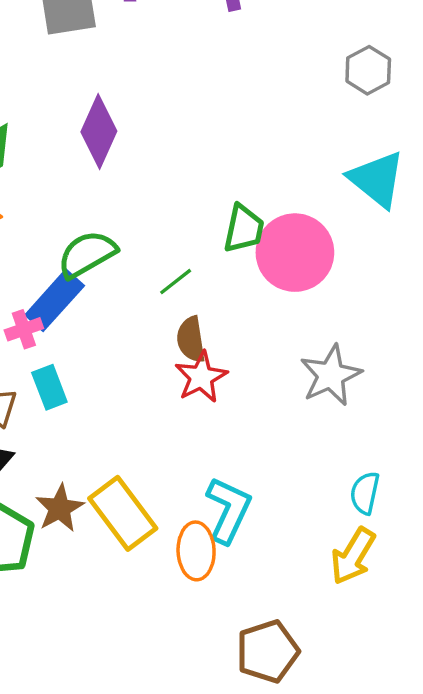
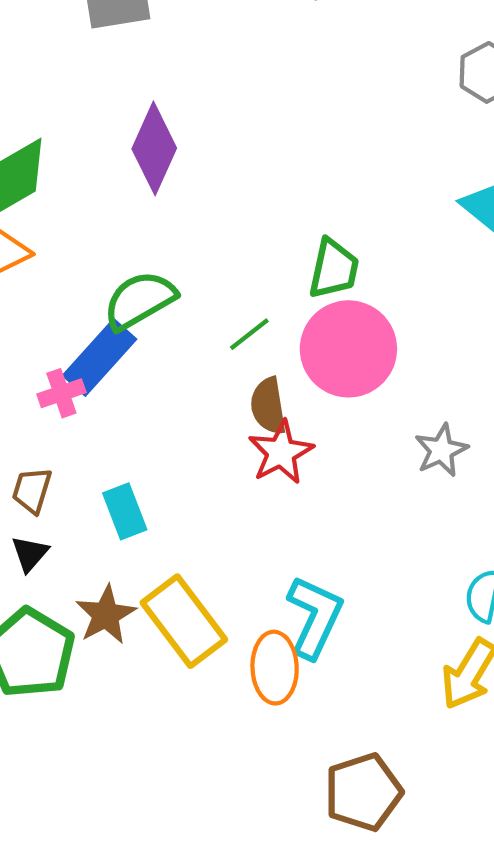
pink circle: (295, 253) -> (348, 349), moved
gray star: (331, 375) -> (441, 450), size x0.7
cyan rectangle: (49, 387) -> (125, 511), moved

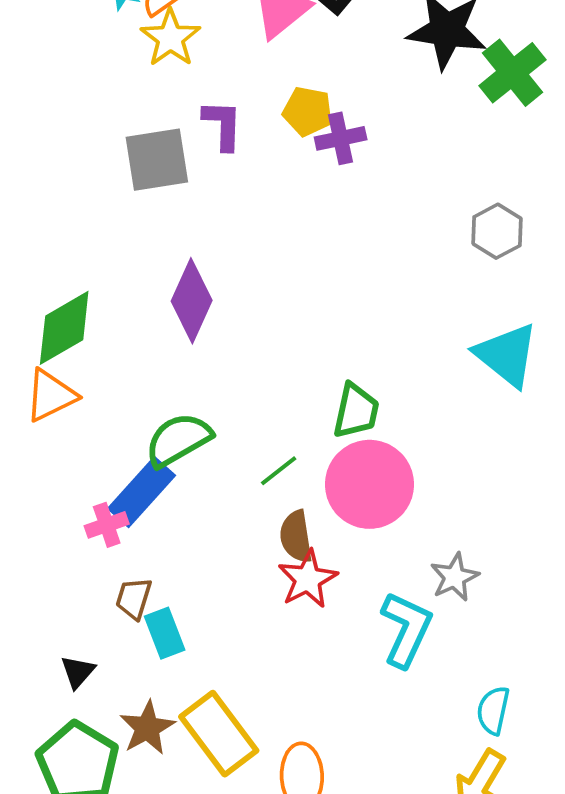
brown trapezoid: (32, 490) -> (134, 598), moved
cyan L-shape: (315, 617) -> (406, 629), moved

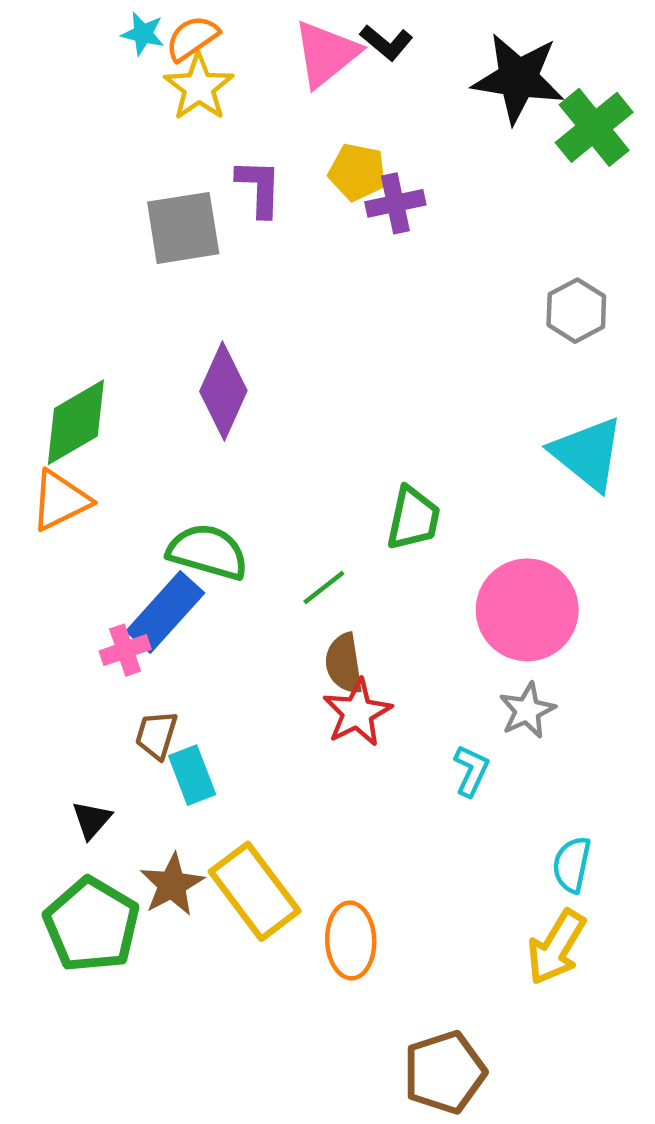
green semicircle: (178, 440) -> (208, 552), turned 46
pink circle: (370, 484) -> (527, 610), moved
cyan L-shape: (406, 629) -> (471, 771), size x0.6

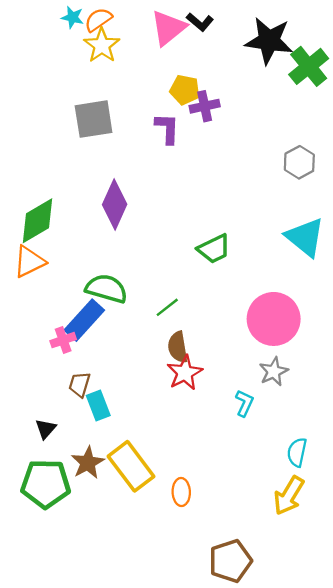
purple L-shape: (259, 188) -> (167, 128), moved
green trapezoid: (413, 518) -> (214, 249), moved, turned 52
green pentagon: (92, 925) -> (46, 484), turned -30
orange ellipse: (351, 940) -> (181, 492), size x0.7

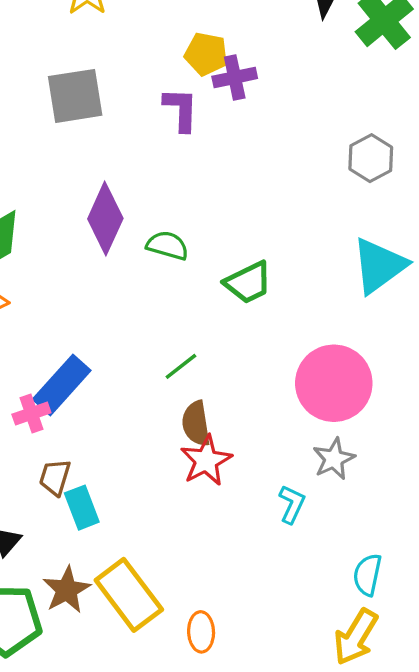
cyan triangle: (305, 237) -> (379, 266), turned 45
green semicircle: (106, 289) -> (167, 245), moved, size x0.7

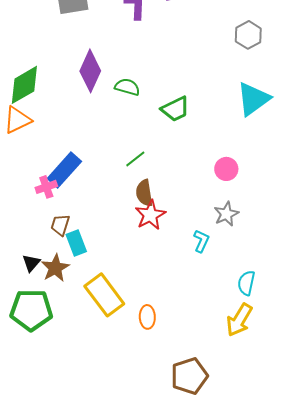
pink circle: (334, 383) -> (226, 169), size x0.5
brown star: (67, 590) -> (55, 268), moved

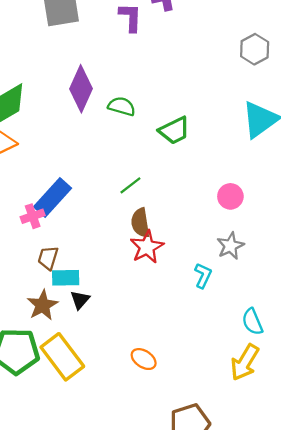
cyan rectangle: (76, 243) -> (66, 278), turned -70
black triangle: (31, 263) -> (80, 300), moved
cyan semicircle: (246, 283) -> (252, 322), turned -35
yellow rectangle: (104, 295) -> (62, 357), moved
orange ellipse: (147, 317) -> (144, 359), turned -55

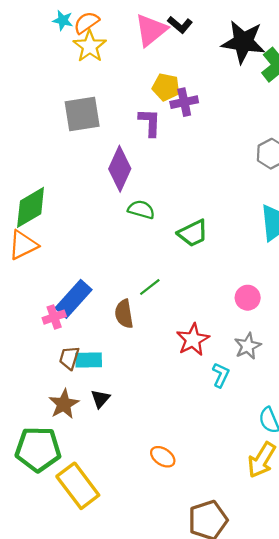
purple diamond: (81, 89) -> (120, 169), moved
brown semicircle: (140, 223) -> (124, 314), moved
red star: (147, 247) -> (193, 340), moved
cyan rectangle: (66, 278) -> (89, 360), moved
yellow rectangle: (62, 357) -> (78, 486), moved

